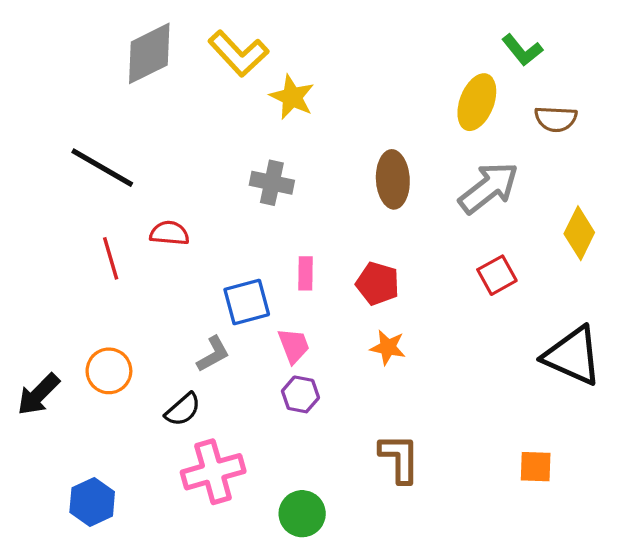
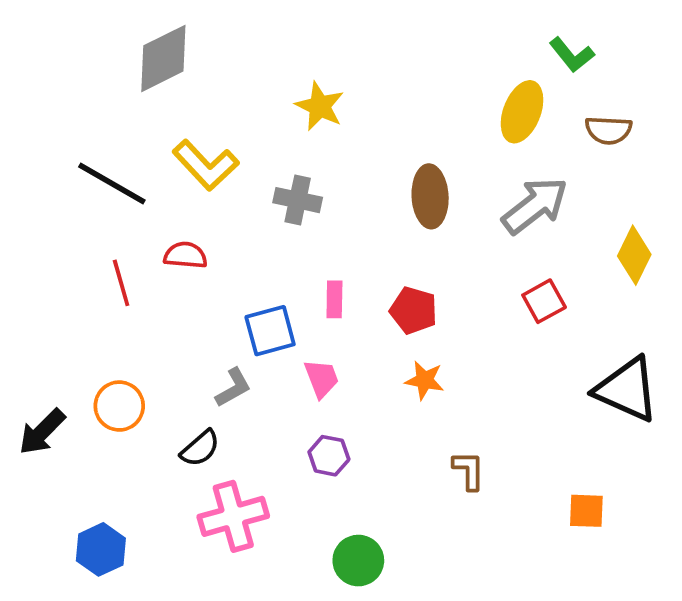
yellow L-shape: (238, 53) -> (206, 165), moved
purple hexagon: (300, 394) -> (329, 456), moved
brown L-shape: (400, 458) -> (469, 470), moved, size x0.7
green circle: (302, 514) -> (358, 561), moved

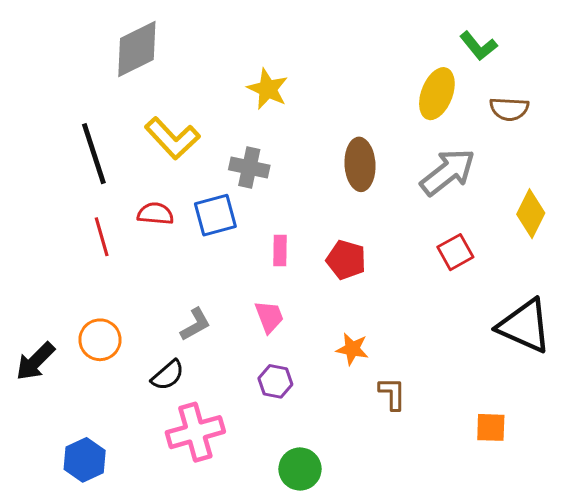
black line: (112, 183) -> (94, 154), turned 42
blue square: (270, 331) -> (215, 215), moved
orange star: (425, 380) -> (352, 349), moved

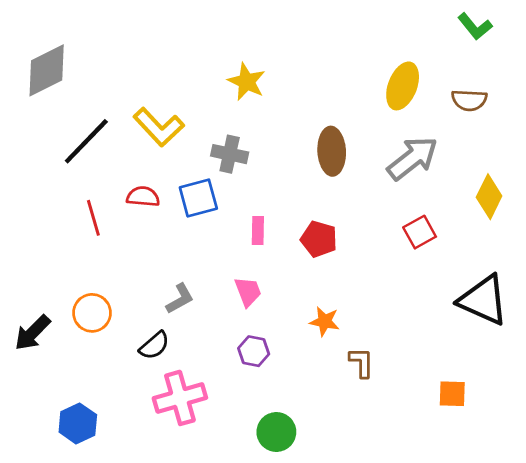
green L-shape: (478, 46) -> (475, 26), moved
gray diamond: (137, 49) -> (47, 70), moved
black line: (94, 154) -> (86, 141), turned 62

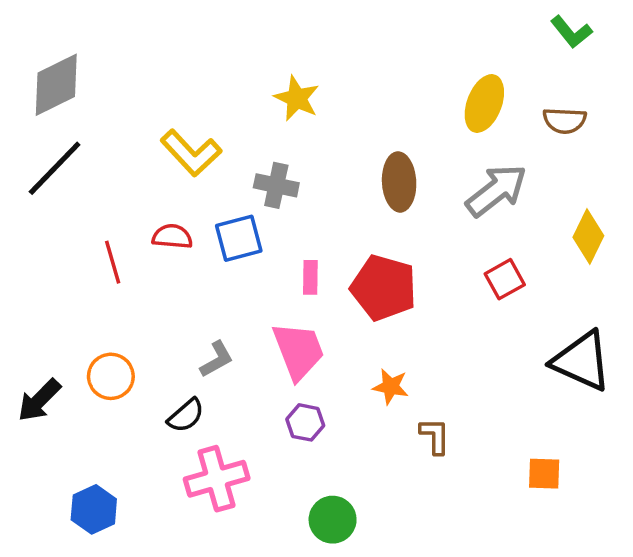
black line: (86, 141) -> (55, 168), moved
red pentagon: (319, 239) -> (384, 288), size x1.5
pink trapezoid: (248, 292) -> (298, 351), size x1.6

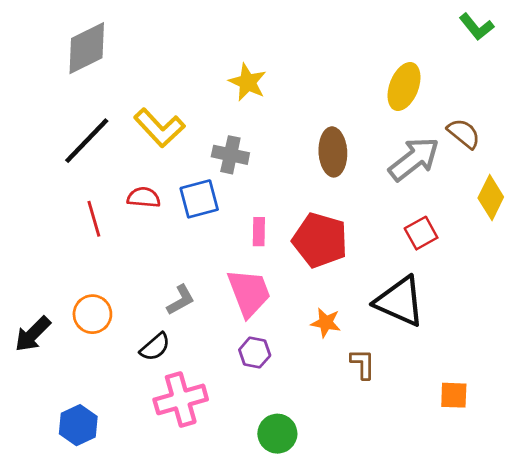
gray diamond: (56, 85) -> (87, 48), moved
brown semicircle: (565, 121) -> (464, 133), moved, turned -144
black line: (55, 168) -> (87, 141), moved
black triangle: (582, 361) -> (400, 301), moved

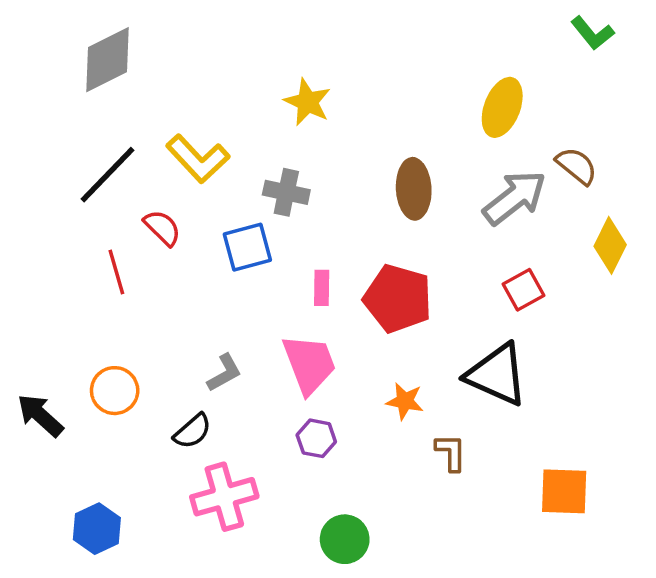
red semicircle: (144, 197) -> (162, 228), moved, turned 40
black arrow: (33, 334) -> (40, 415), turned 87
orange square: (454, 395) -> (564, 491), size x1.4

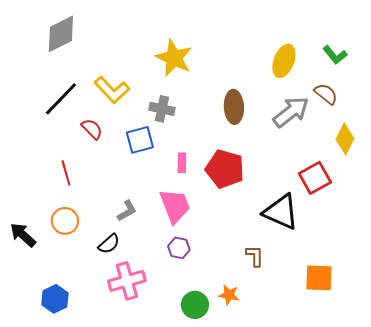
green L-shape: (592, 33) -> (335, 55), moved
yellow star: (308, 102) -> (174, 58), size x1.4
red line: (116, 272) -> (66, 173), moved
red square: (523, 290) -> (315, 178), moved, size x1.4
orange star: (405, 401) -> (229, 295), moved

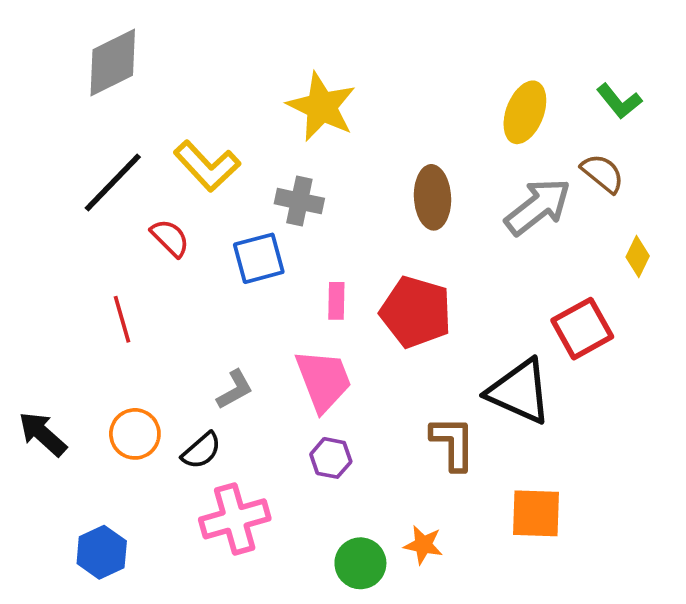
yellow diamond: (345, 139) -> (638, 256), size x0.7
orange circle: (65, 221) -> (135, 434), moved
brown L-shape: (255, 256) -> (453, 443), moved, size x1.4
orange square: (319, 278) -> (536, 513), moved

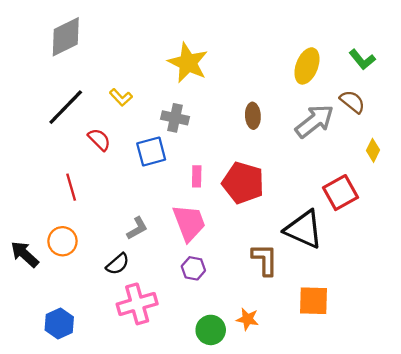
yellow L-shape: (207, 166) -> (121, 97), size x0.6
brown ellipse: (432, 197) -> (253, 116), size x0.7
orange circle: (135, 434) -> (62, 241), moved

